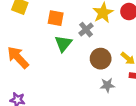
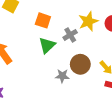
gray star: (107, 85) -> (62, 76), moved

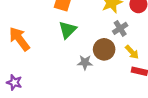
gray cross: (70, 35) -> (120, 28), moved

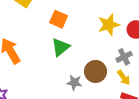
gray cross: (120, 28) -> (124, 57), moved

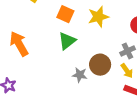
yellow star: (109, 25) -> (98, 17), moved

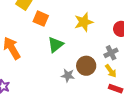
orange square: (65, 14) -> (41, 19), moved

